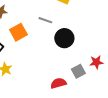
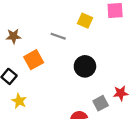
gray line: (45, 20) -> (58, 36), moved

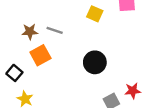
brown star: (14, 36) -> (30, 32), moved
gray line: (58, 36) -> (55, 30), moved

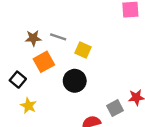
yellow square: (95, 14) -> (83, 50), moved
black circle: (95, 62) -> (75, 81), moved

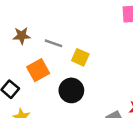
brown star: (33, 38) -> (22, 36), moved

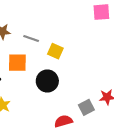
orange square: (38, 70) -> (17, 63), turned 30

